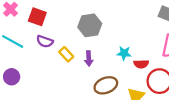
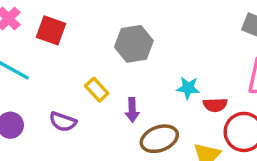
purple semicircle: (45, 41) -> (63, 122), moved
purple arrow: (89, 59) -> (132, 110), moved

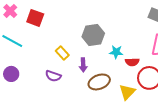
gray hexagon: (134, 44) -> (93, 35), moved
purple semicircle: (63, 122) -> (53, 76), moved

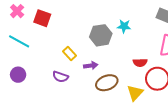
cyan star: (116, 52) -> (124, 26), moved
purple arrow: (83, 65) -> (91, 66), turned -96

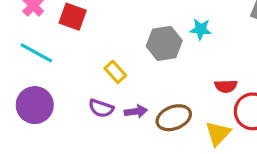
purple arrow: (91, 66) -> (136, 111), moved
purple circle: (18, 75) -> (35, 105), size x1.5

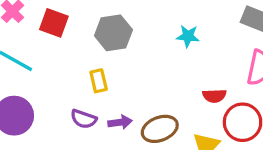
gray hexagon: (164, 43) -> (113, 33), moved
yellow rectangle: (115, 72) -> (99, 81), turned 30

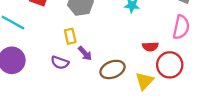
purple arrow: (120, 122) -> (85, 53), moved, turned 56

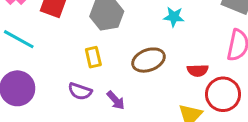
purple arrow: (85, 53) -> (116, 100), moved
brown ellipse: (112, 69) -> (148, 60), moved

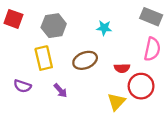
yellow rectangle: (93, 57) -> (44, 58), size x1.5
purple semicircle: (80, 91) -> (22, 86), moved

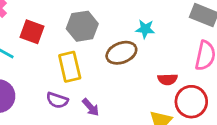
red square: (13, 19) -> (32, 32), moved
brown ellipse: (85, 60) -> (121, 53), moved
purple semicircle: (22, 86) -> (57, 100), moved

